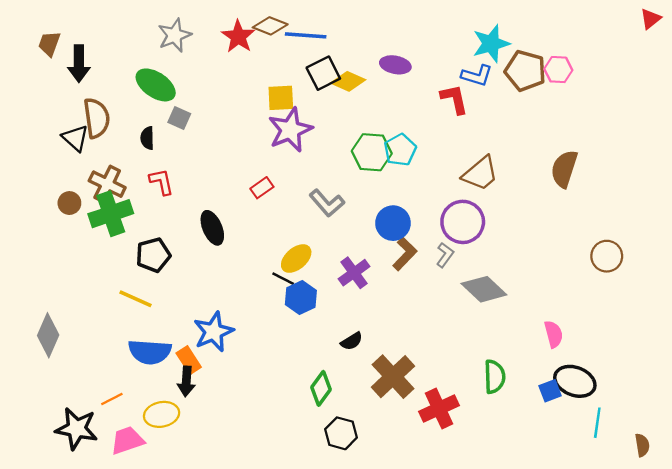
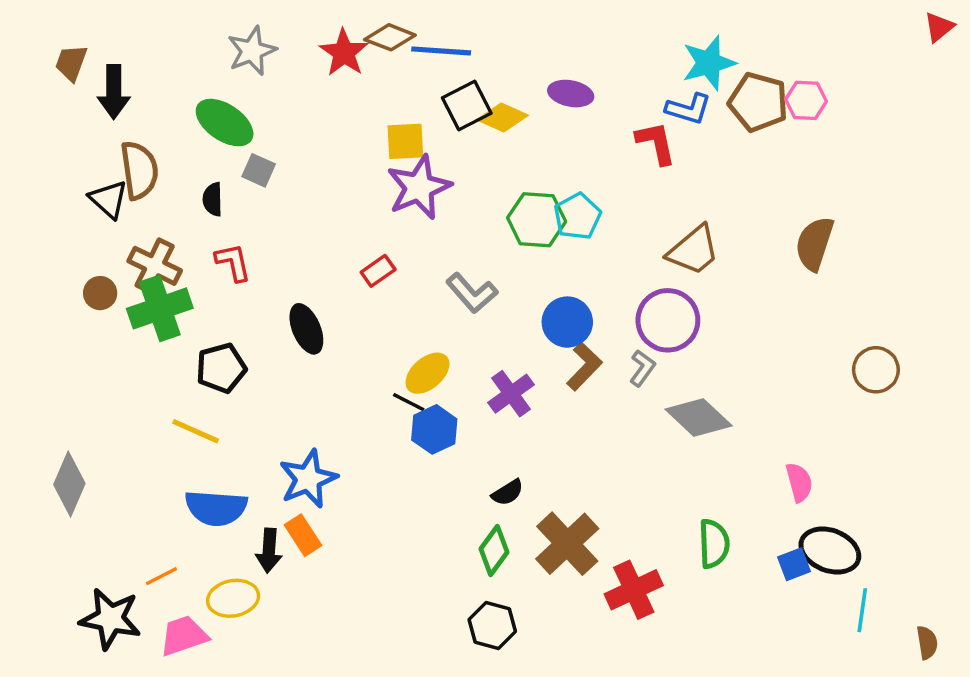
orange rectangle: (189, 360) -> (303, 535), moved
green diamond: (321, 388) -> (494, 551), moved

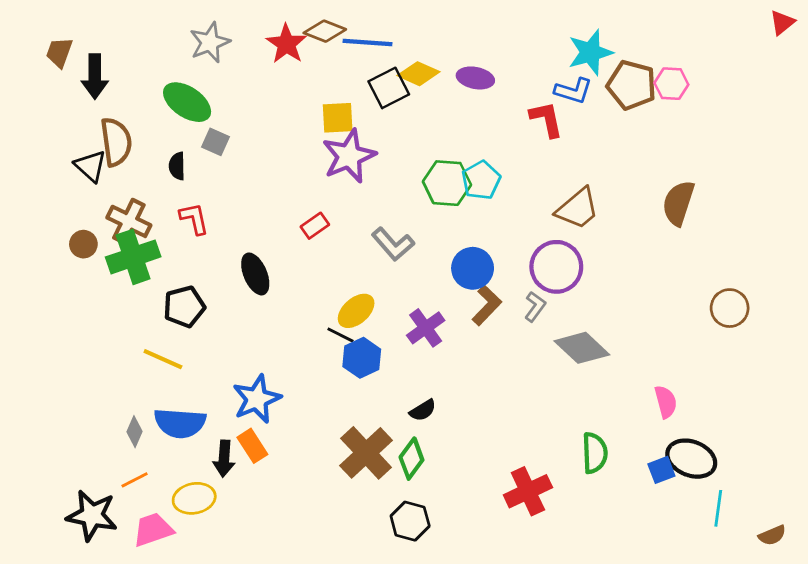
yellow diamond: (502, 117) -> (419, 74), moved
gray diamond: (69, 484) -> (135, 432), moved, size x0.6
brown cross: (567, 544) -> (366, 453), moved
brown semicircle: (927, 643) -> (772, 535), turned 76

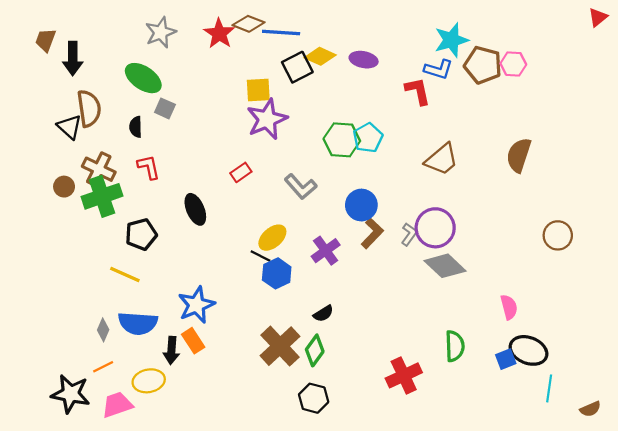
purple circle: (556, 267) -> (435, 228), moved

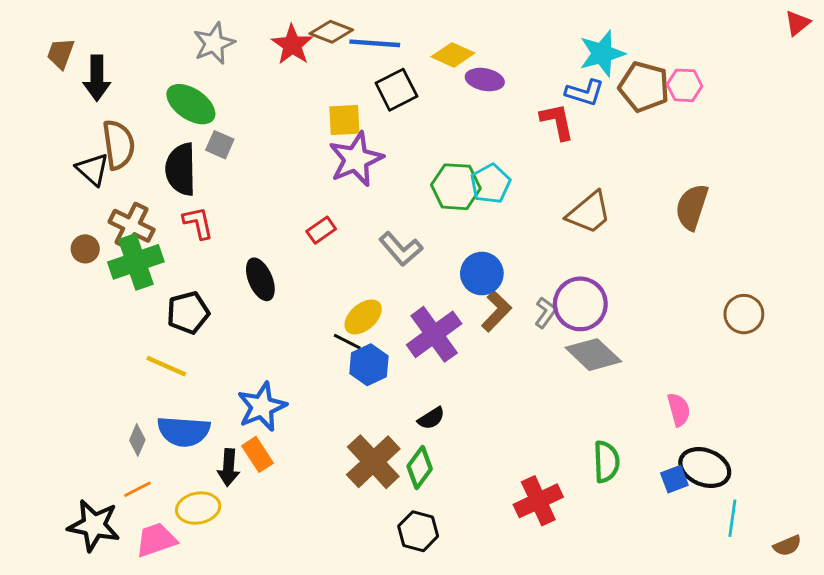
yellow diamond: (320, 56) -> (453, 55), moved
black semicircle: (136, 127) -> (181, 169), size x1.8
purple cross: (326, 251) -> (434, 334), size x1.4

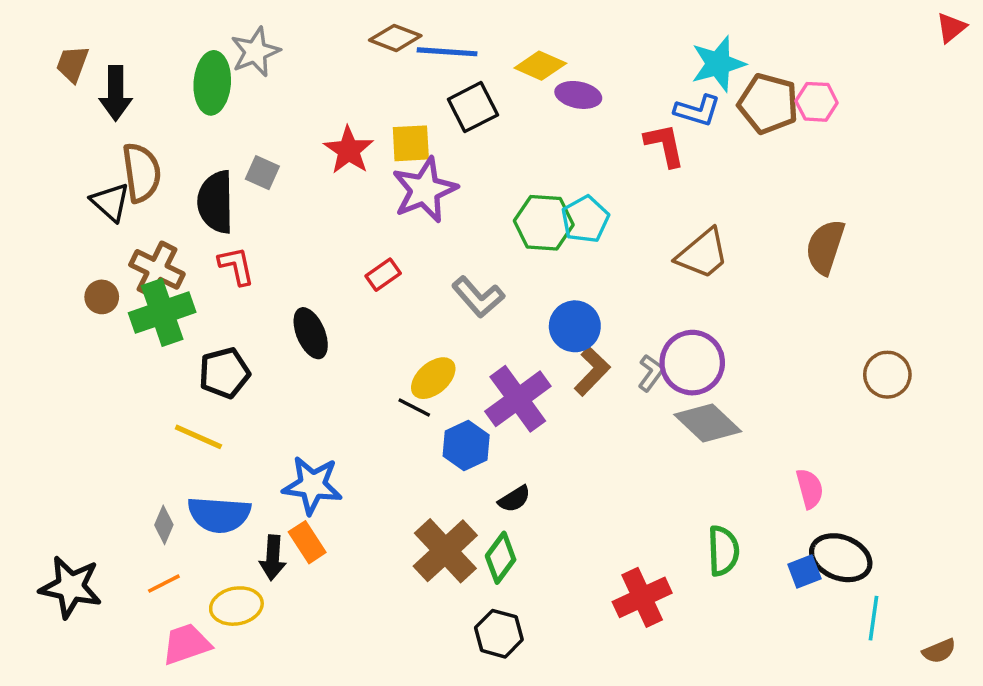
red star: (292, 45) -> (349, 150), moved
green ellipse: (191, 104) -> (212, 83), moved, turned 60
blue hexagon: (369, 365) -> (466, 445), moved
blue star: (262, 407) -> (312, 485), turned 30
black star: (94, 525) -> (71, 587), moved

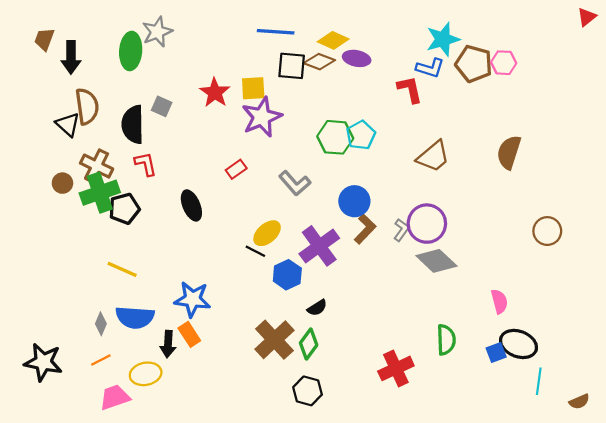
brown diamond: (395, 38) -> (319, 62), moved
black square: (473, 107) -> (292, 66), turned 32
black pentagon: (224, 373) -> (124, 209), moved

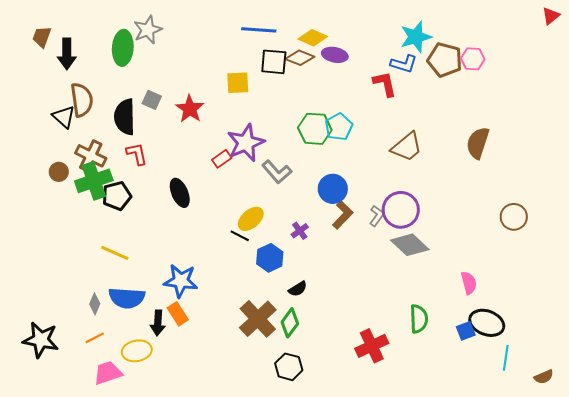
red star: (215, 93) -> (190, 109), moved
purple star: (262, 117) -> (246, 143), moved
purple cross: (319, 246) -> (300, 231), size x0.5

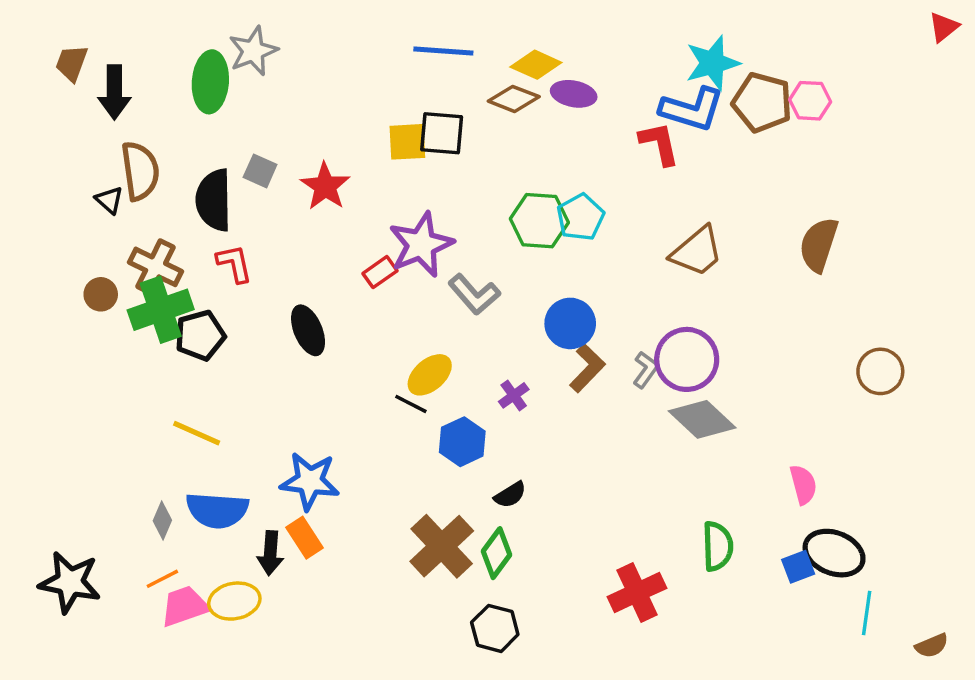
black square: (274, 62) -> (442, 133), moved
blue L-shape: (404, 64) -> (692, 109), size x1.4
black triangle: (64, 117) -> (109, 200), size x0.7
pink trapezoid: (108, 373) -> (185, 606), moved

